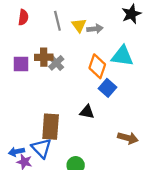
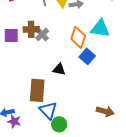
black triangle: (87, 112) -> (59, 69), moved
brown arrow: (128, 138) -> (105, 111), moved
blue triangle: (41, 148) -> (48, 110), moved

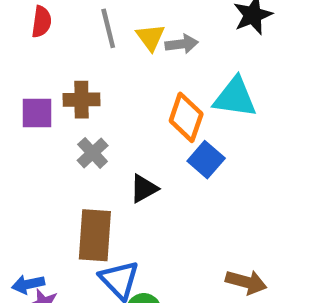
gray cross: (42, 34) -> (93, 153), moved
black triangle: (59, 69) -> (144, 189), turned -40

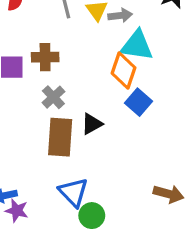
cyan triangle: (235, 97) -> (137, 45), moved
brown rectangle: (95, 235) -> (60, 137), moved

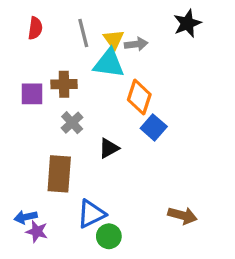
cyan triangle: (137, 45) -> (109, 63), moved
brown rectangle: (60, 137) -> (59, 174), moved
blue triangle: (73, 192) -> (91, 214), turned 48

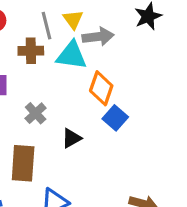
yellow triangle: (114, 39) -> (73, 19), moved
gray arrow: (136, 44) -> (98, 37), size x1.4
brown cross: (64, 84) -> (31, 51), moved

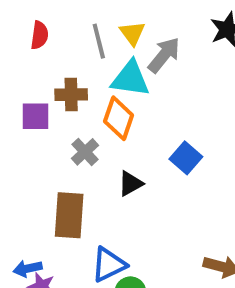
gray arrow: (98, 37) -> (164, 55), turned -44
brown cross: (31, 51) -> (71, 95), moved
orange diamond: (101, 88) -> (119, 118), moved

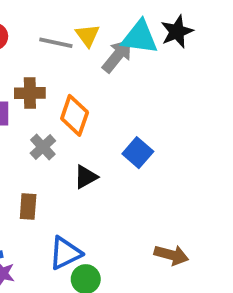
gray line: (99, 41) -> (56, 43), turned -64
cyan triangle: (130, 79) -> (140, 37), moved
brown rectangle: (69, 215) -> (28, 207), size x0.6

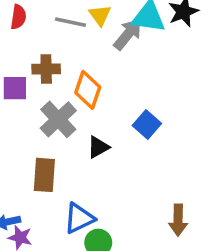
gray cross: (43, 147) -> (58, 119), size x1.5
brown rectangle: (28, 207) -> (44, 175), size x1.4
brown arrow: (171, 255) -> (178, 220), turned 76

